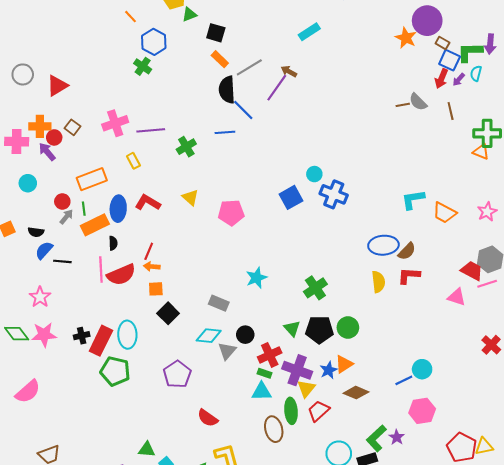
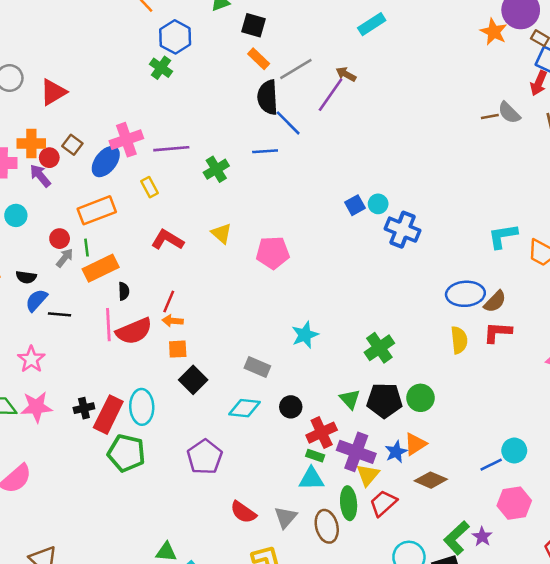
blue square: (291, 197) -> (355, 205), moved, size x0.7
blue ellipse: (118, 209) -> (106, 162), moved, turned 35
gray triangle: (227, 351) -> (286, 517), moved

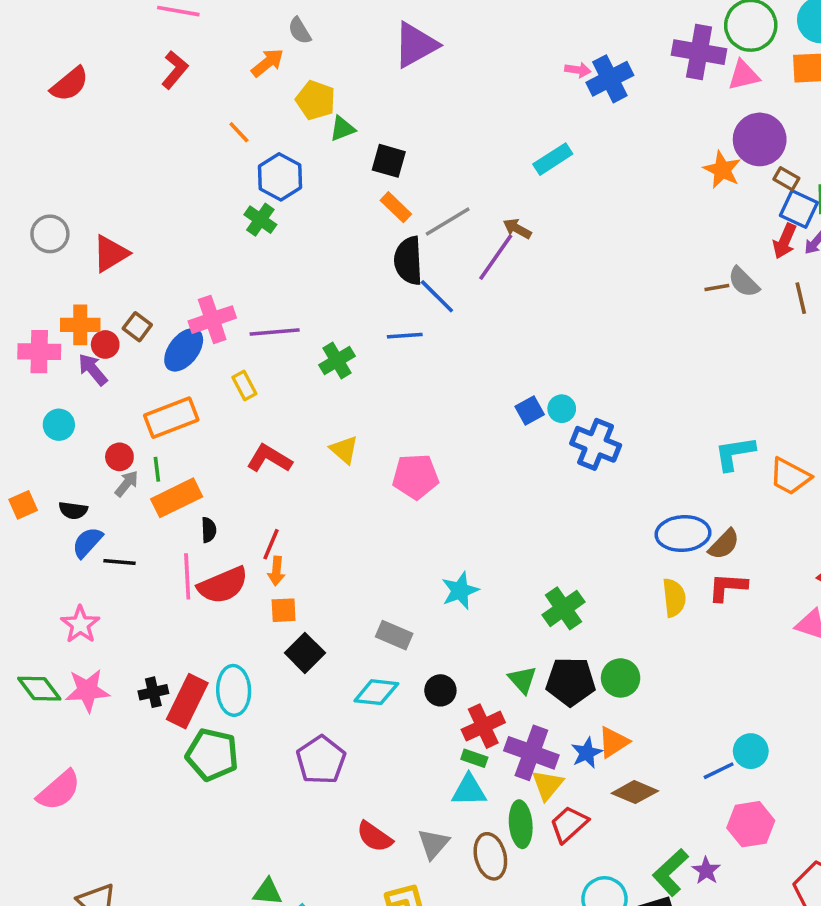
orange arrow: (173, 321) -> (276, 571), turned -90

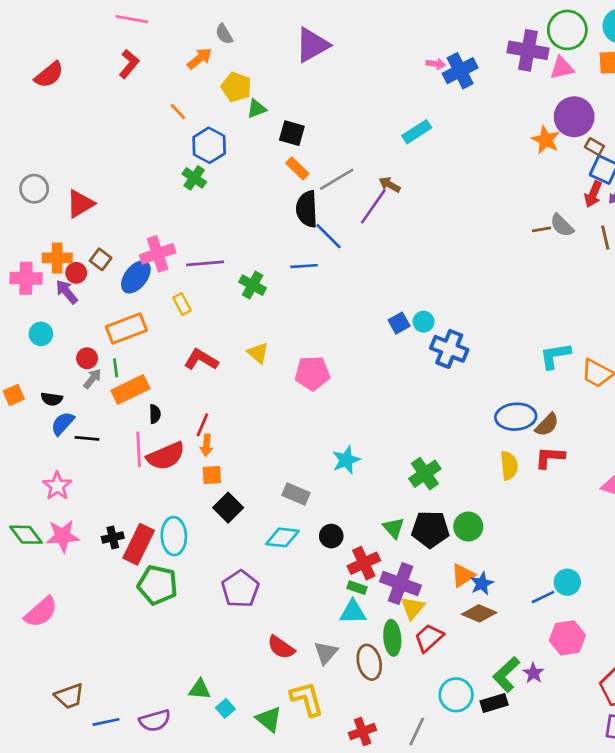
green cross: (337, 361) -> (253, 285), turned -30
blue star: (587, 753) -> (482, 584), moved

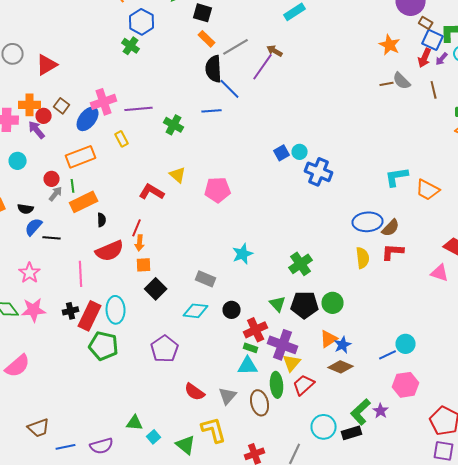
orange star: (546, 140) -> (390, 45), moved
red L-shape: (201, 360) -> (152, 192), moved
pink line: (139, 449) -> (81, 274), moved

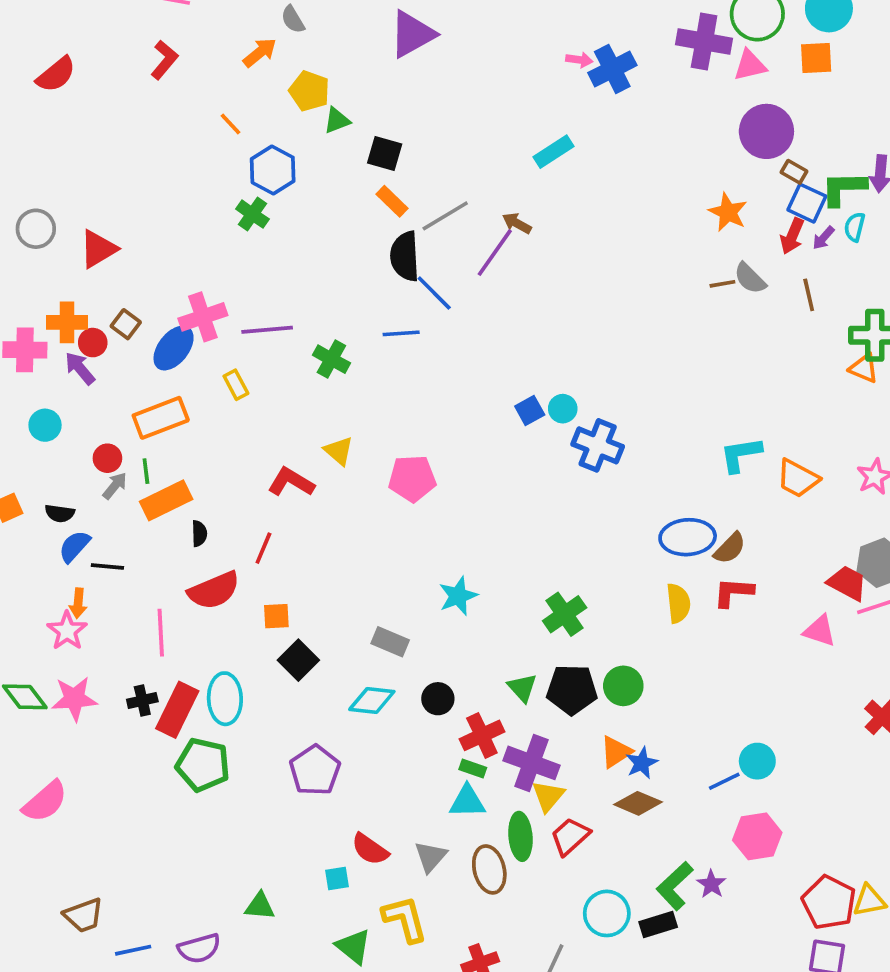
orange arrow: (140, 243) -> (78, 603), moved
cyan square: (154, 437) -> (337, 879), moved, turned 32

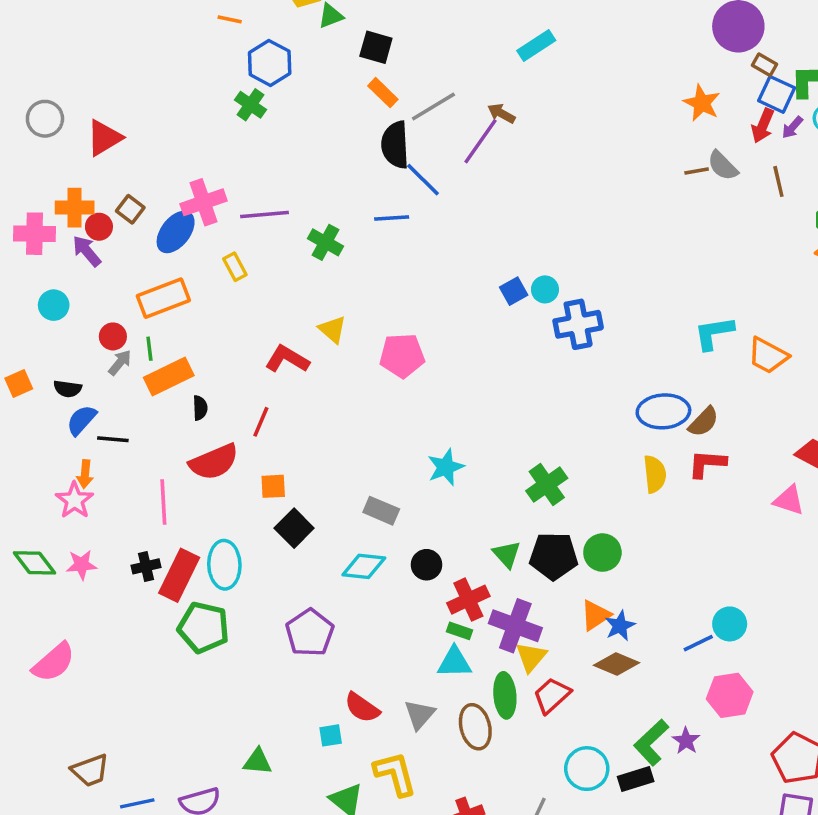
orange line: (230, 124) -> (230, 19), turned -35
blue cross: (598, 445) -> (578, 324), turned -33
pink star: (74, 699) -> (82, 565), size x0.7

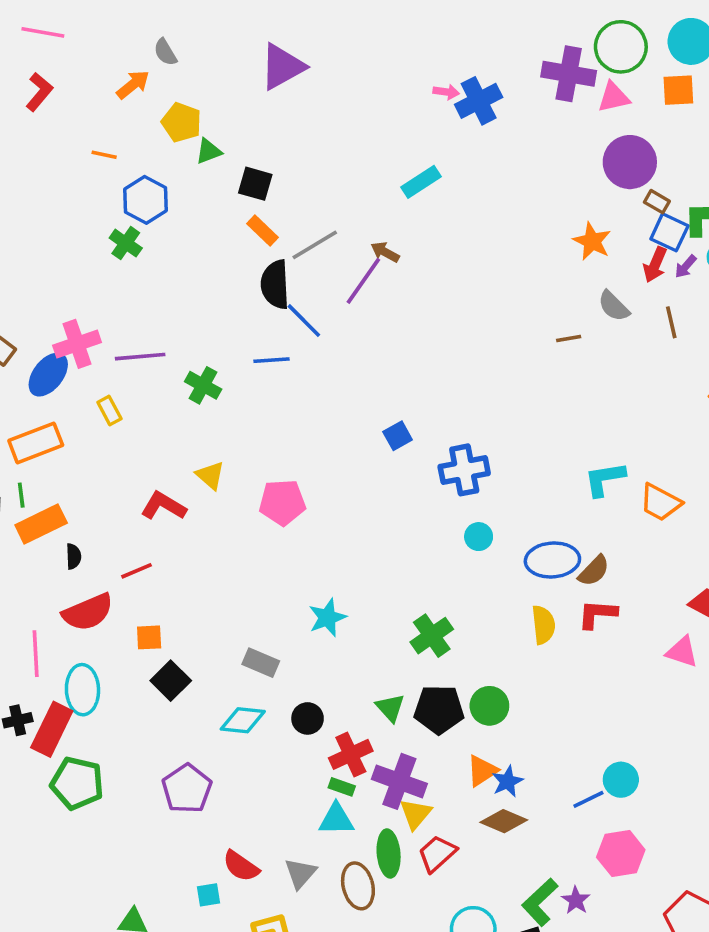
brown line: (697, 171) -> (569, 339), moved
cyan circle: (545, 289) -> (479, 537), moved
red line: (261, 422) -> (136, 571), turned 44
cyan ellipse: (224, 565) -> (82, 690), moved

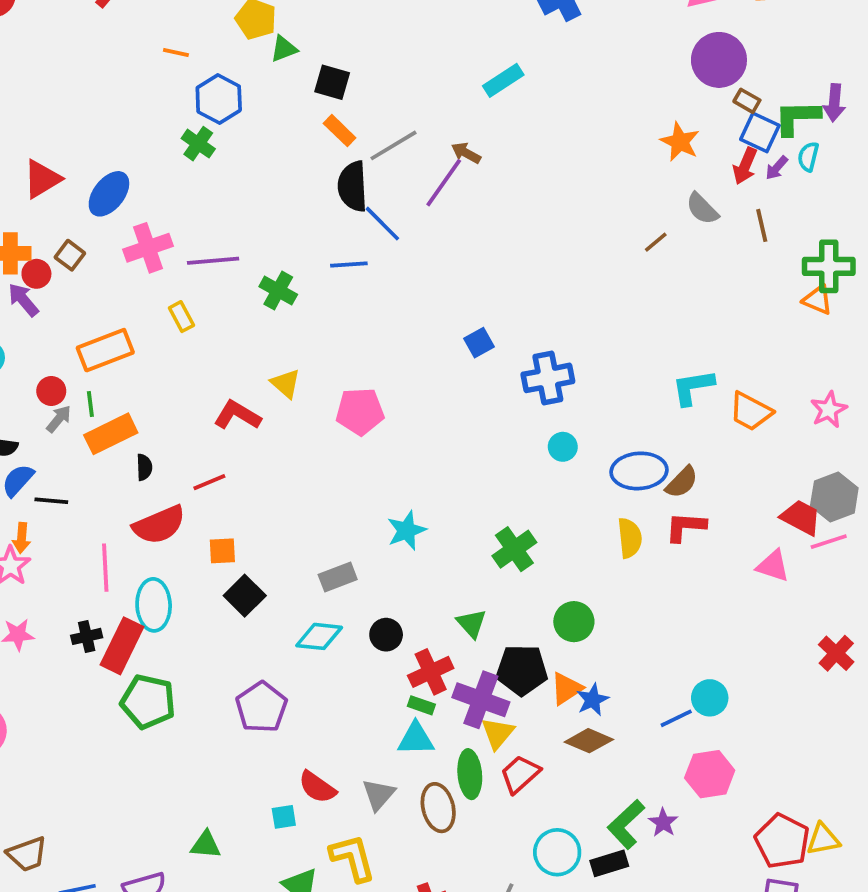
brown line: (569, 339) -> (656, 242), turned -30
blue ellipse: (48, 375) -> (109, 194), moved
gray rectangle: (261, 663) -> (338, 577), turned -44
black pentagon: (439, 709) -> (522, 670), moved

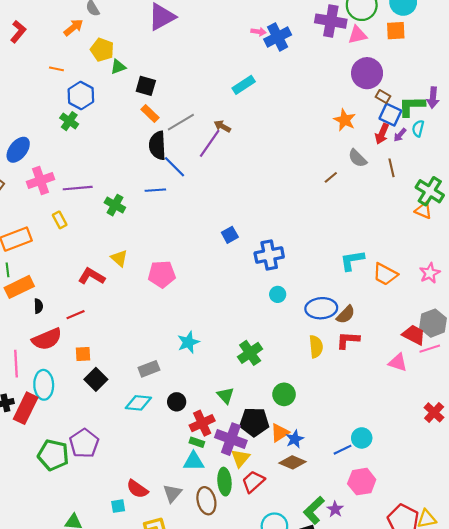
green cross: (829, 266) -> (430, 191), turned 32
green pentagon: (148, 702) -> (53, 455), moved
purple pentagon: (261, 707) -> (84, 443), moved

